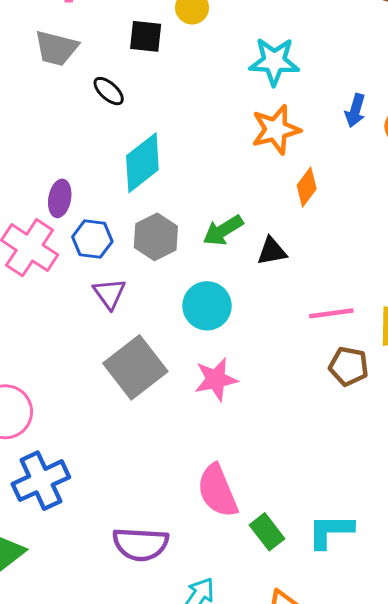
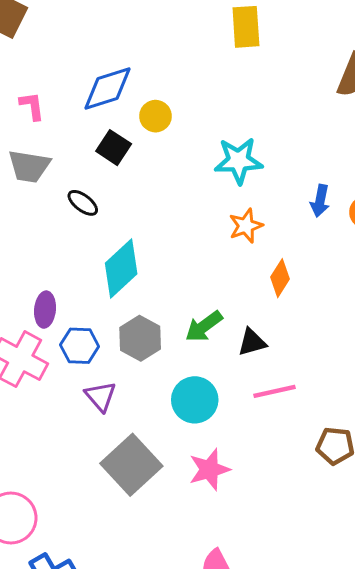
black square: (146, 36) -> (114, 148), turned 32
orange star: (276, 130) -> (246, 226), size x0.7
pink line: (331, 313) -> (274, 391), moved

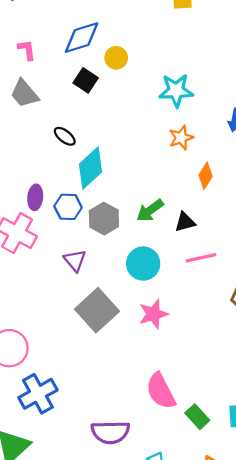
gray trapezoid: (29, 166) -> (24, 94), turned 40
black ellipse: (83, 203) -> (65, 136), moved
blue hexagon: (80, 346) -> (68, 207), moved

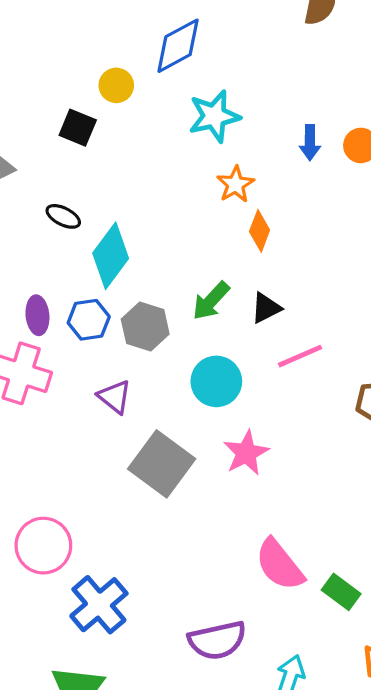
blue diamond: (82, 38) -> (178, 46), moved
orange diamond: (206, 176) -> (260, 231), moved

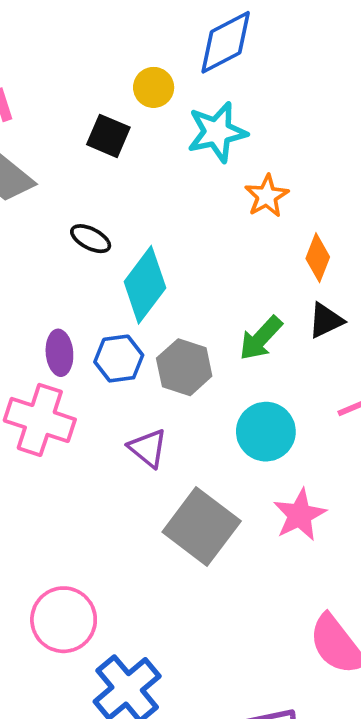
cyan star: (214, 116) -> (217, 132), moved
orange star: (235, 184) -> (267, 196), moved
black triangle: (266, 308) -> (326, 320), moved

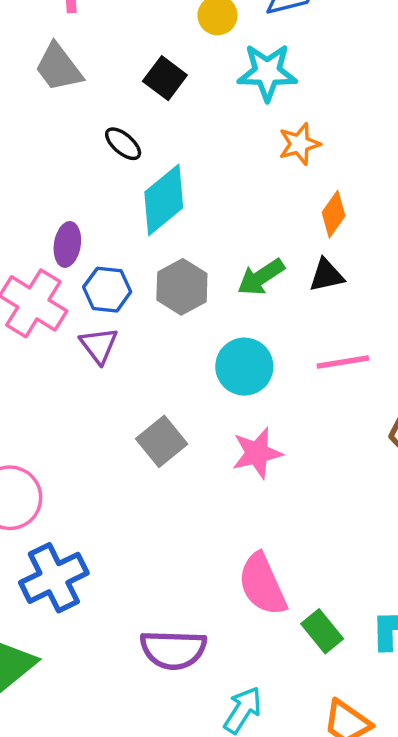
black square: (108, 136) -> (165, 78), moved
blue hexagon: (119, 359) -> (107, 290), moved
purple triangle: (148, 448) -> (99, 345), moved
gray square: (202, 526) -> (162, 441), size x0.7

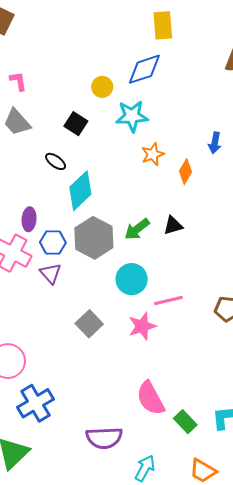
orange diamond: (333, 214) -> (185, 172), moved
gray hexagon: (182, 287) -> (94, 238), size x1.4
pink line: (343, 362) -> (168, 300), moved

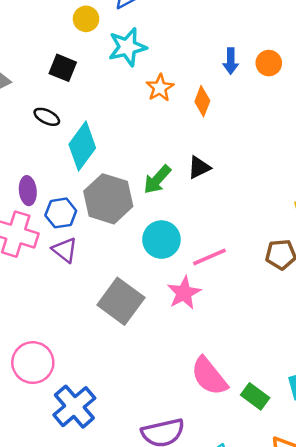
gray square: (89, 324) -> (121, 301), size x1.4

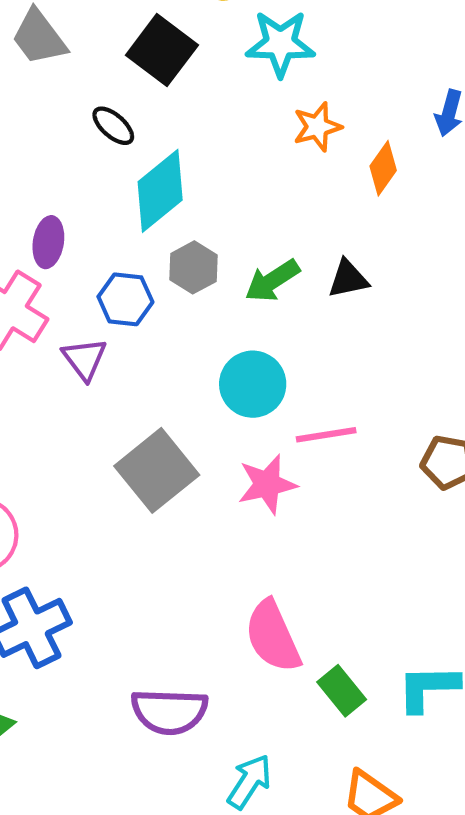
black square: (63, 68) -> (162, 50), size x1.4
gray hexagon: (108, 199) -> (193, 267), moved, size x0.6
blue hexagon: (61, 213) -> (125, 299), moved

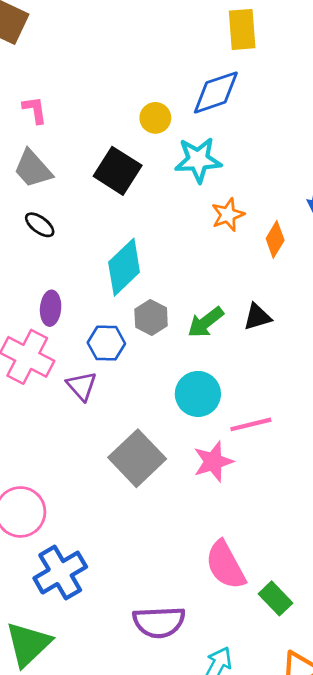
black ellipse: (113, 126) -> (40, 225), moved

